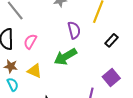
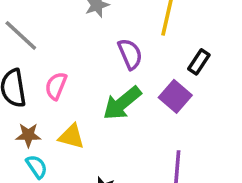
purple square: (111, 77) -> (175, 96), moved

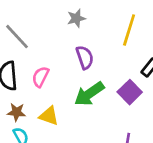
purple semicircle: (130, 54) -> (85, 57), moved

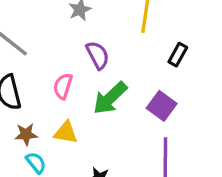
pink semicircle: (40, 77) -> (63, 86), moved
purple square: (130, 92) -> (162, 106), moved

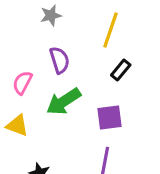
black rectangle: (178, 55) -> (121, 70), moved
purple square: (162, 106) -> (109, 117), turned 36

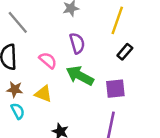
pink semicircle: (22, 83) -> (48, 60), turned 102
green arrow: (64, 102) -> (80, 76), turned 60

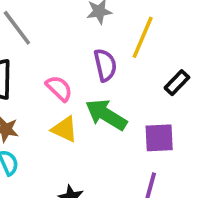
yellow line: (117, 20) -> (143, 37), moved
yellow triangle: (43, 94) -> (65, 129), moved

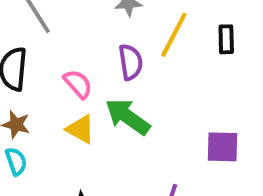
black rectangle: (177, 83) -> (226, 39), moved, turned -50
purple square: (159, 138) -> (222, 147), moved

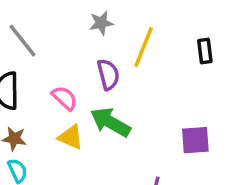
black rectangle: (226, 39) -> (205, 51), moved

